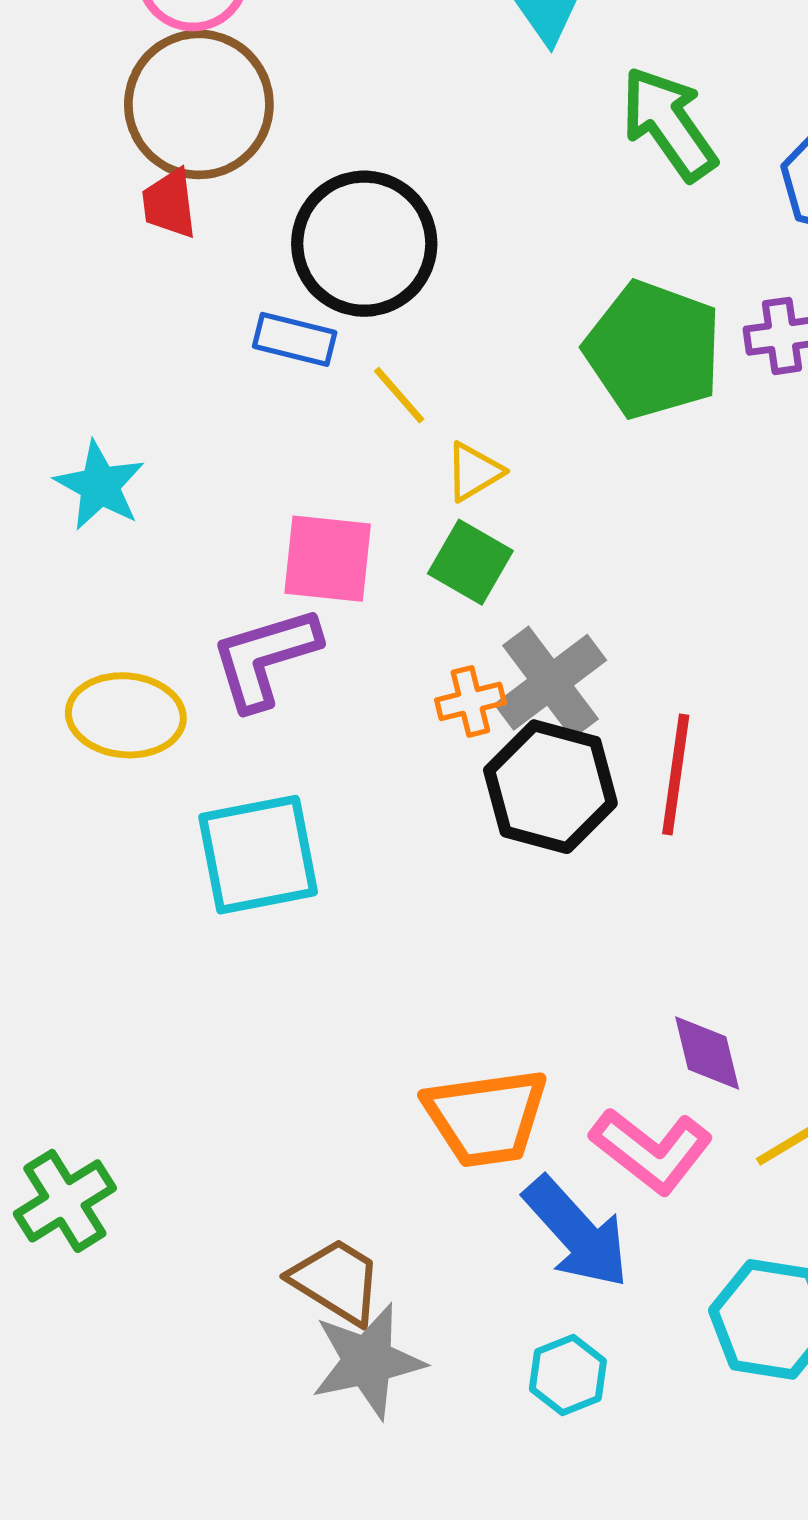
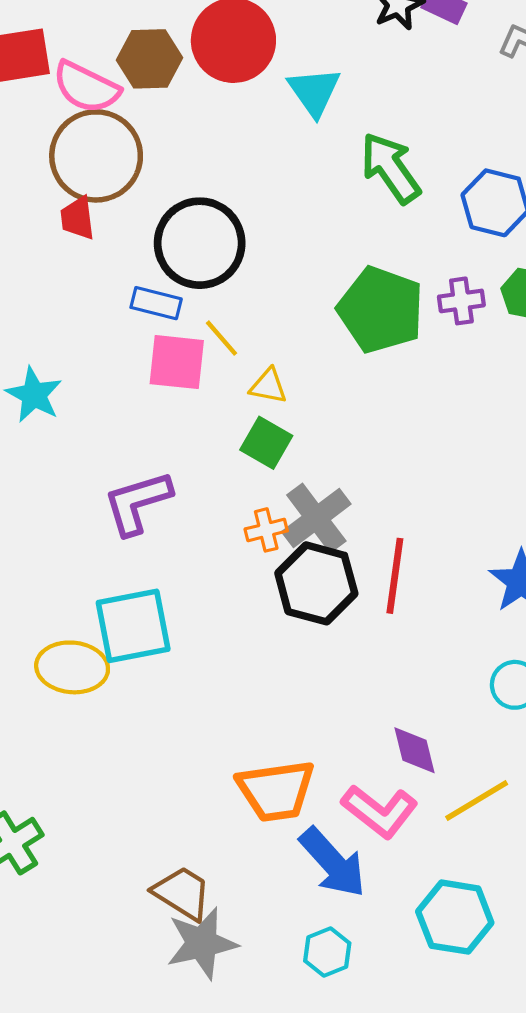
yellow triangle: (474, 472) -> (268, 386), turned 42
pink square: (328, 559) -> (177, 362), moved
yellow ellipse: (126, 715) -> (72, 667), moved

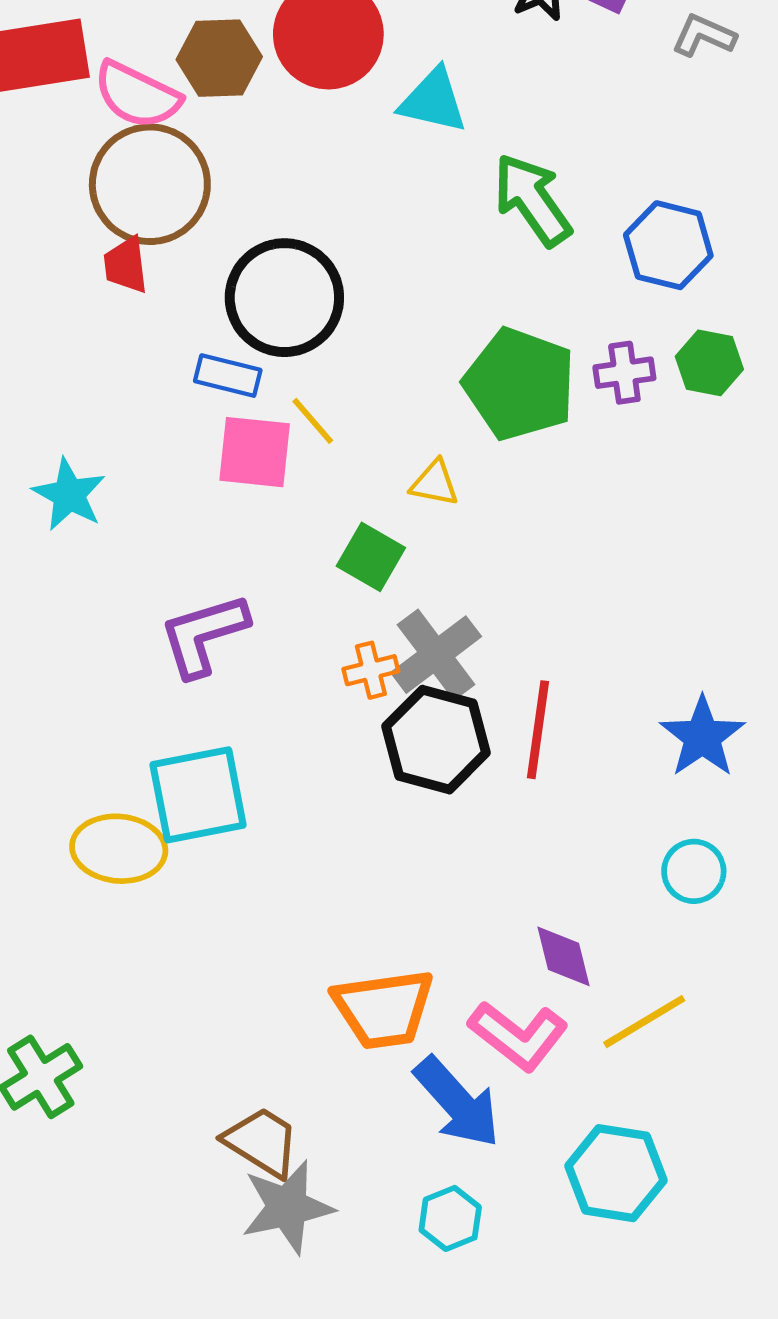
cyan triangle: (314, 92) -> (433, 101), turned -42
yellow triangle: (268, 386) -> (435, 483), moved

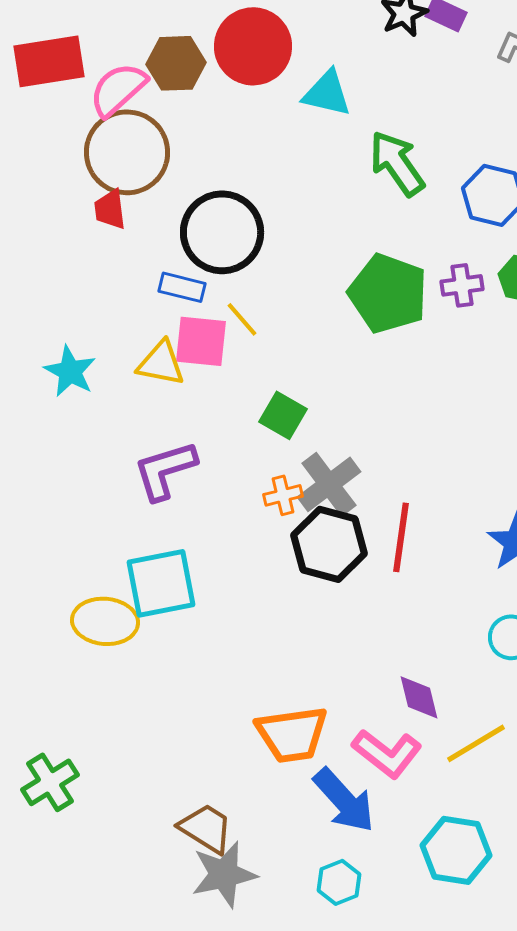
pink semicircle: (137, 95) -> (118, 89), turned 112
yellow triangle: (435, 483) -> (161, 363), moved, size x1.4

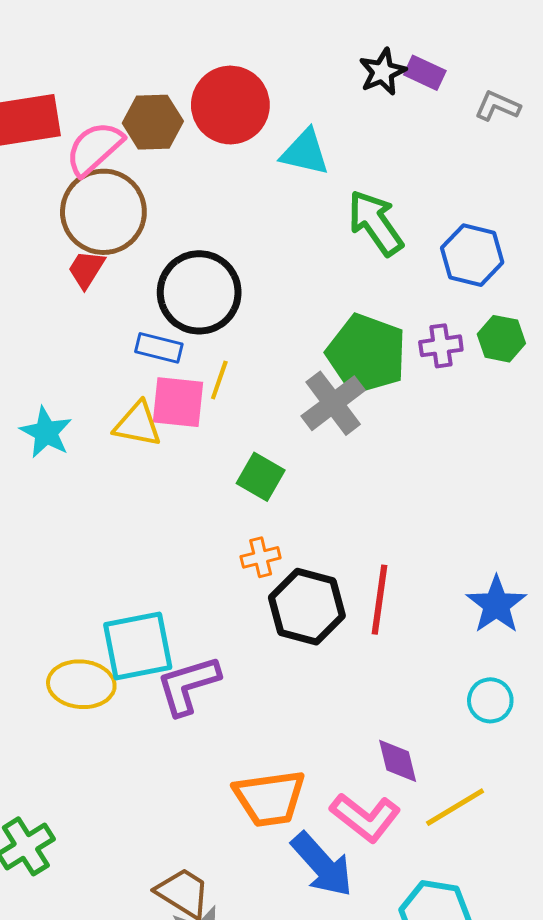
red trapezoid: (110, 209) -> (86, 269), turned 39
yellow line: (242, 319) -> (219, 380), turned 60
purple L-shape: (165, 470) -> (188, 685), moved
gray cross: (329, 484) -> (333, 403), moved

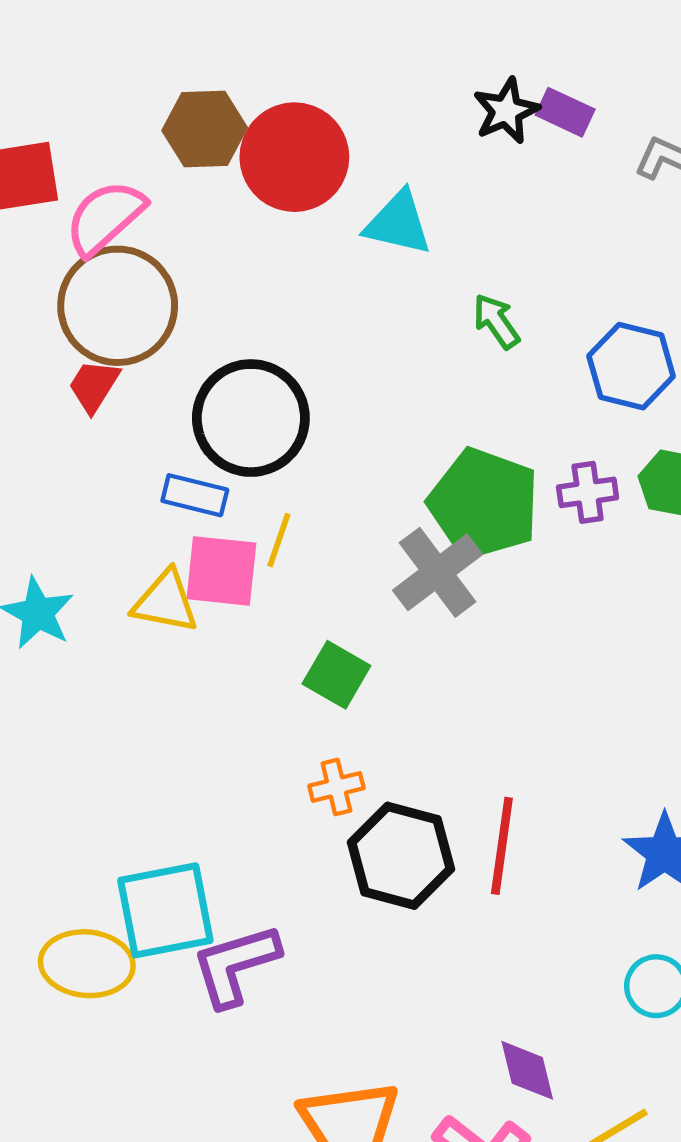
brown hexagon: (153, 122) -> (205, 129), moved
green arrow: (375, 223) -> (496, 321), size x0.6

